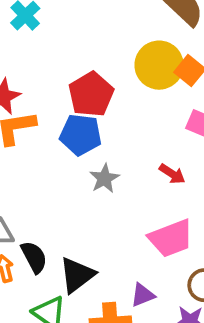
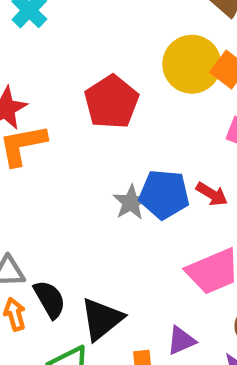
blue pentagon: (81, 135) -> (164, 194), moved

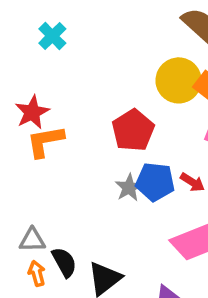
red pentagon: (111, 102) -> (133, 130), moved

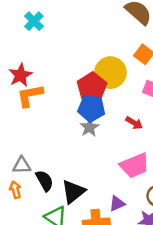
yellow circle: (179, 80) -> (110, 73), moved
blue pentagon: (155, 182) -> (91, 108), moved
orange arrow: (37, 273) -> (15, 190), moved

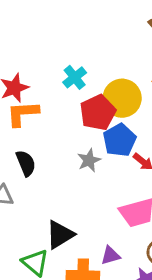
cyan cross: (34, 21) -> (75, 77), moved
blue pentagon: (91, 108) -> (120, 140), moved, turned 30
black semicircle: (45, 181) -> (26, 163), moved

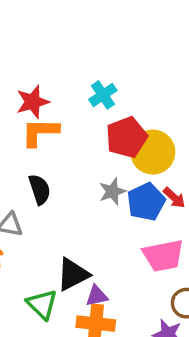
yellow circle: (122, 98) -> (153, 152), moved
blue pentagon: (120, 140) -> (146, 202), moved
purple triangle: (110, 255) -> (97, 296), moved

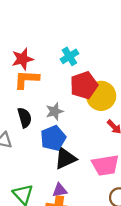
gray star: (112, 191) -> (55, 111), moved
blue pentagon: (146, 202) -> (53, 138), moved
black triangle: (73, 274) -> (65, 158), moved

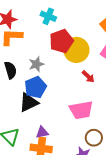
cyan cross: (69, 56) -> (48, 16), turned -35
black triangle: (65, 158) -> (29, 103), moved

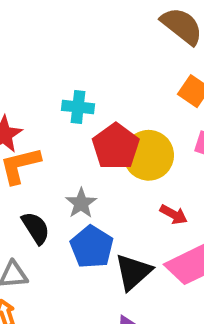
red arrow: (88, 77) -> (174, 214), moved
black triangle: (29, 103) -> (133, 272), moved

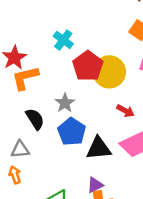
cyan cross: (78, 107) -> (63, 40), turned 30
black triangle: (133, 272) -> (99, 148), turned 36

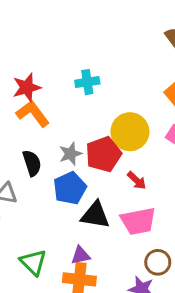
cyan cross: (63, 40) -> (87, 82), turned 30
red pentagon: (88, 66) -> (103, 154), moved
orange L-shape: (25, 78) -> (33, 114), turned 52

